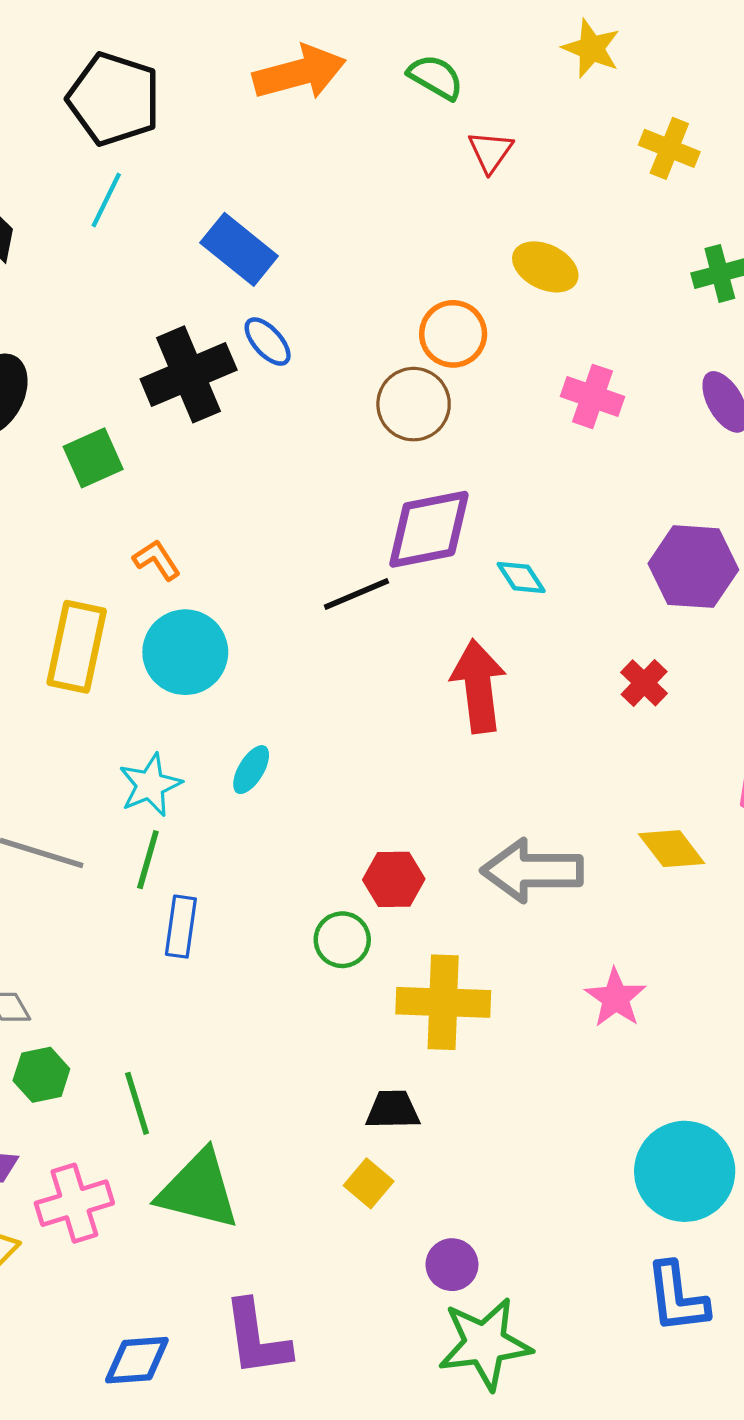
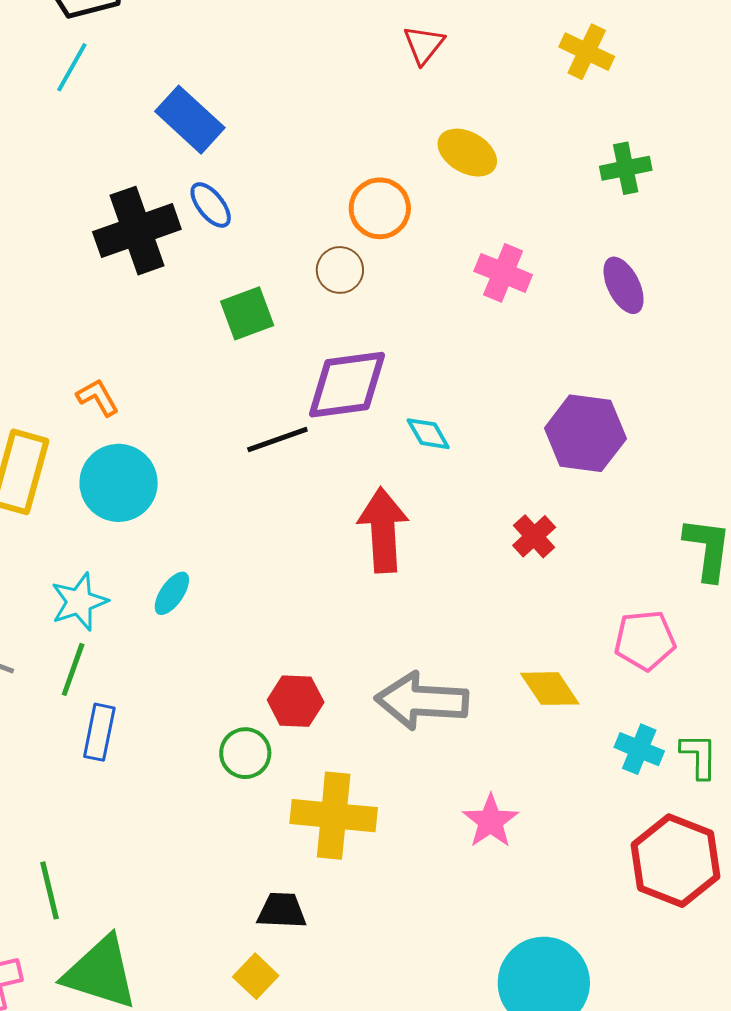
brown circle: (414, 404) -> (340, 270), size x0.7
green square: (93, 458) -> (247, 313), moved

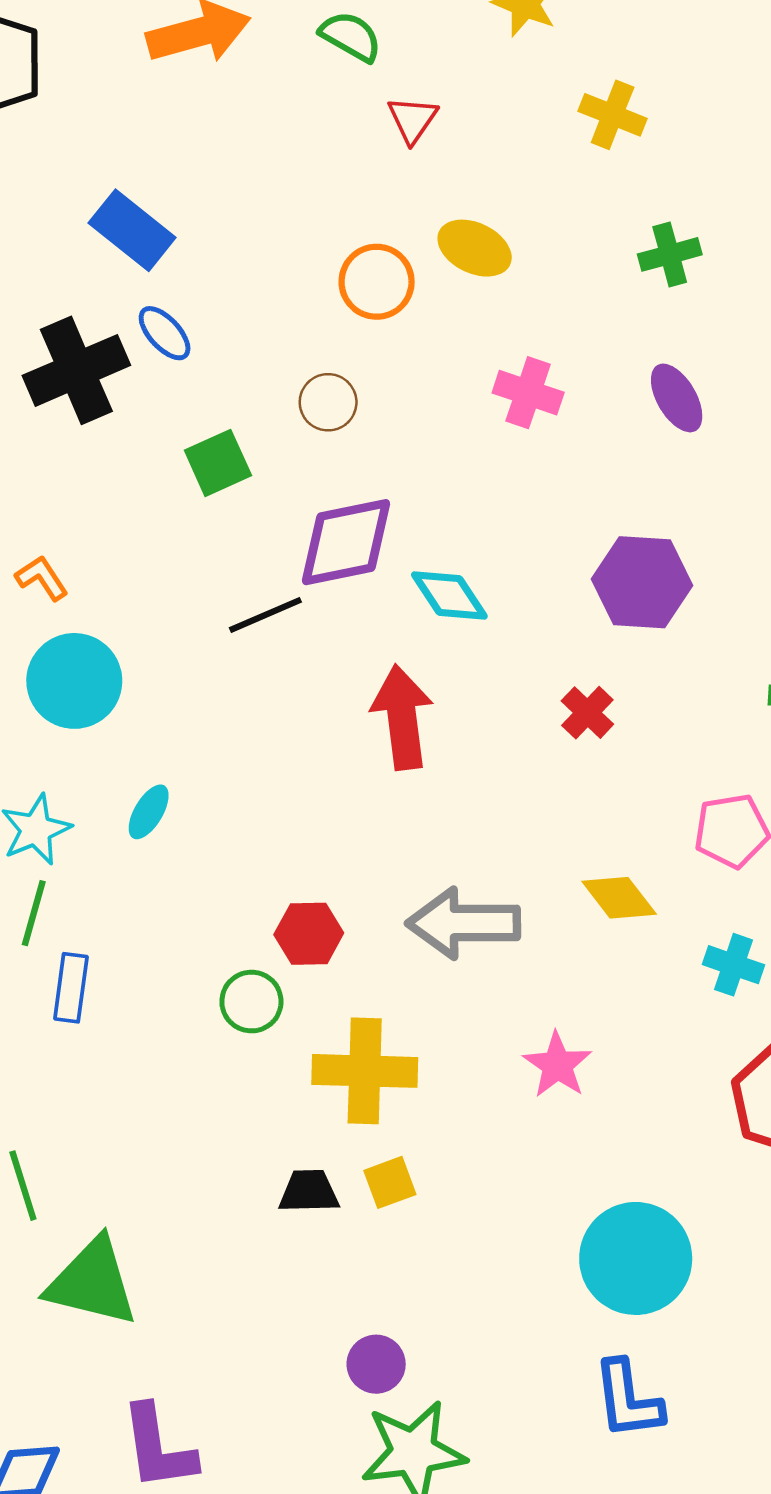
orange circle: (380, 208) -> (377, 282), moved
cyan diamond: (428, 434) -> (449, 596), size x1.4
yellow square: (256, 976) -> (390, 1182), moved, turned 30

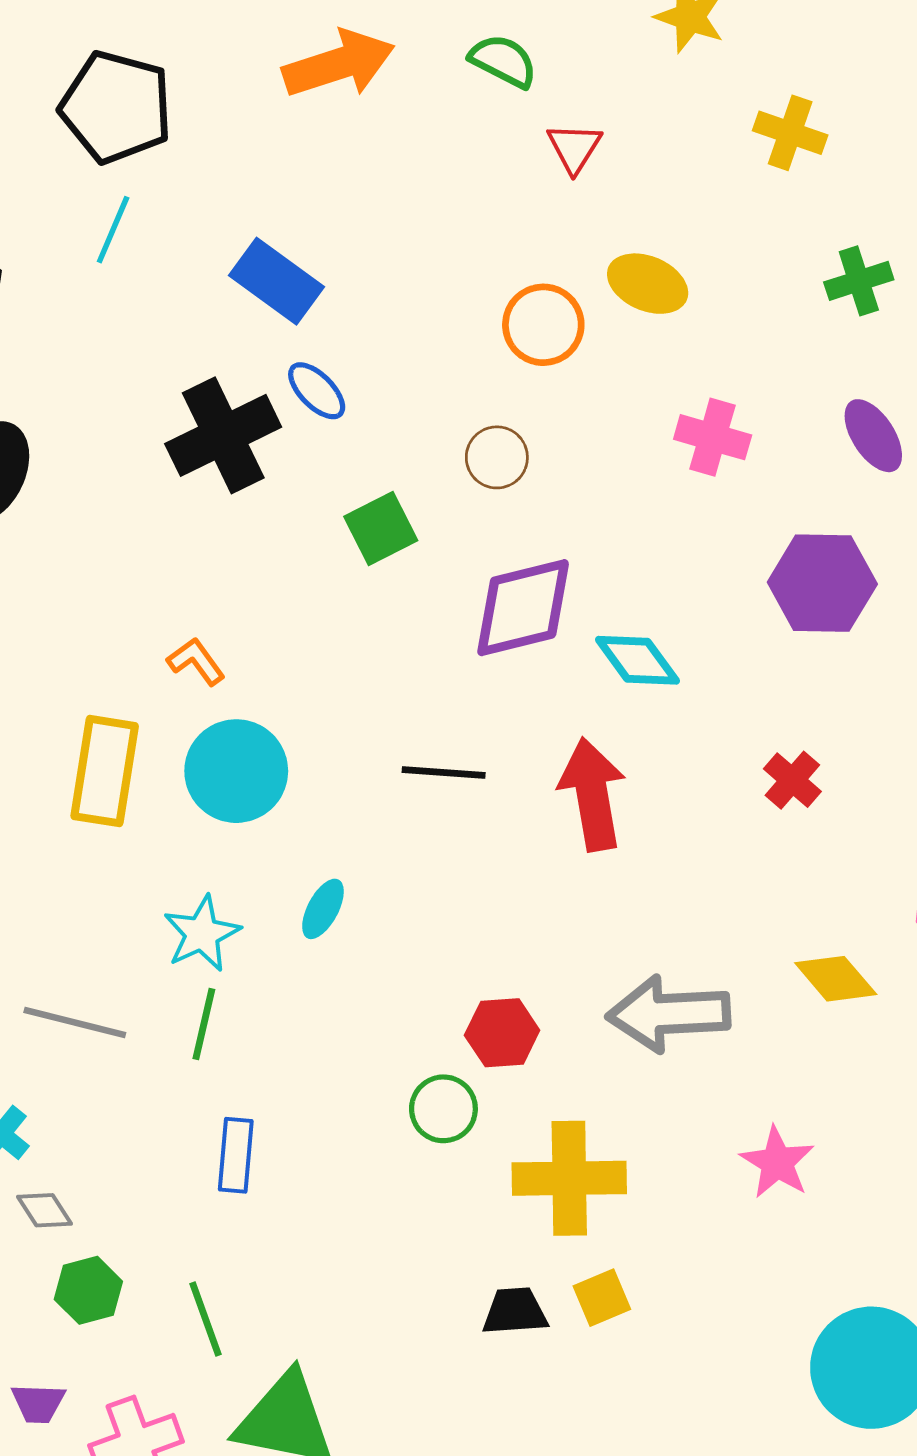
purple hexagon: (642, 582) -> (822, 583), moved
black line: (265, 615) -> (444, 773), moved, turned 30
blue rectangle: (71, 988) -> (236, 1155), moved

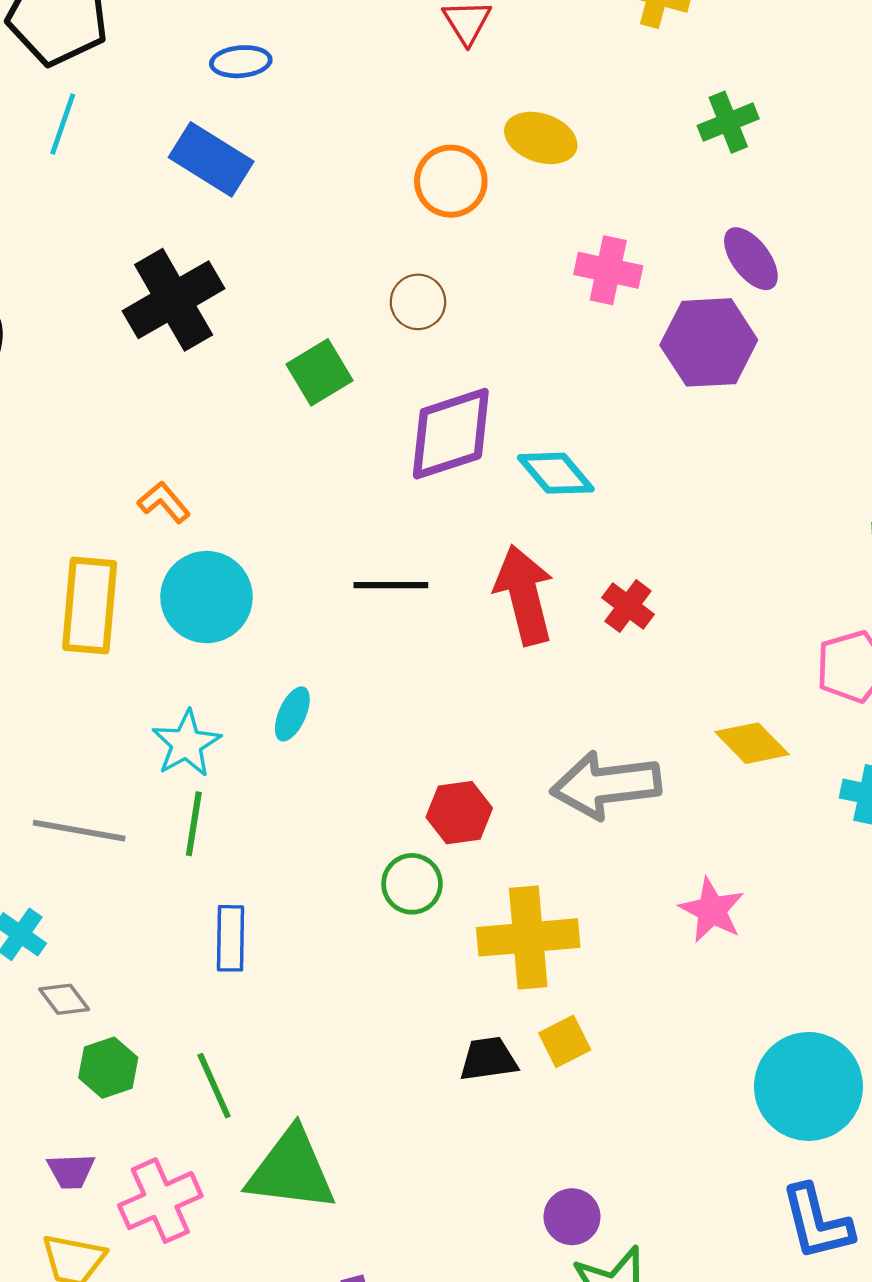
blue ellipse: (317, 391) -> (241, 62), moved, turned -46
purple hexagon: (822, 583) -> (709, 342), moved
red cross: (792, 780) -> (628, 606), moved

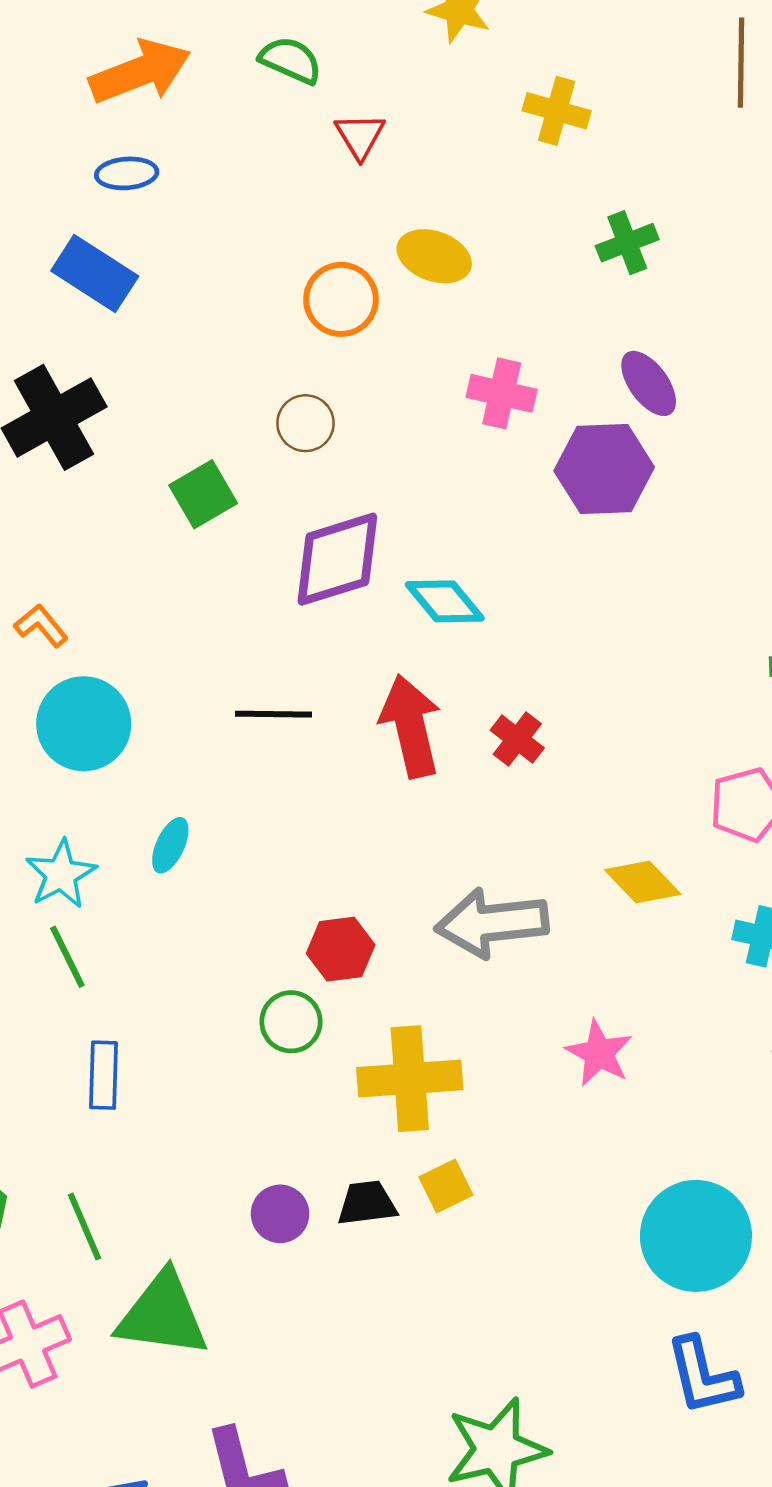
green line: (194, 824) -> (67, 957), turned -36
purple circle: (572, 1217) -> (280, 1214), moved

